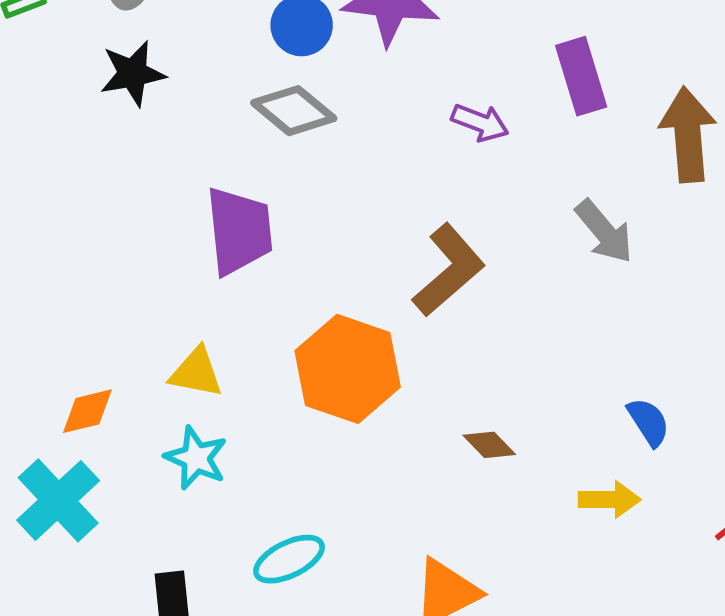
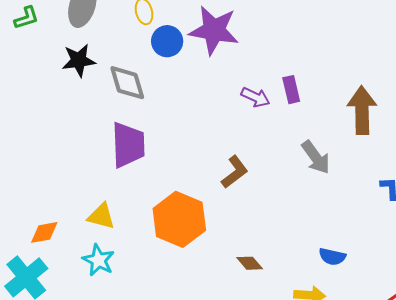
purple rectangle: (581, 76) -> (291, 90), moved, size x0.7
gray diamond: (294, 111) -> (127, 83), moved, turned 30
brown L-shape: (449, 270) -> (235, 172), size x0.7
blue semicircle: (648, 422) -> (332, 257), turned 132

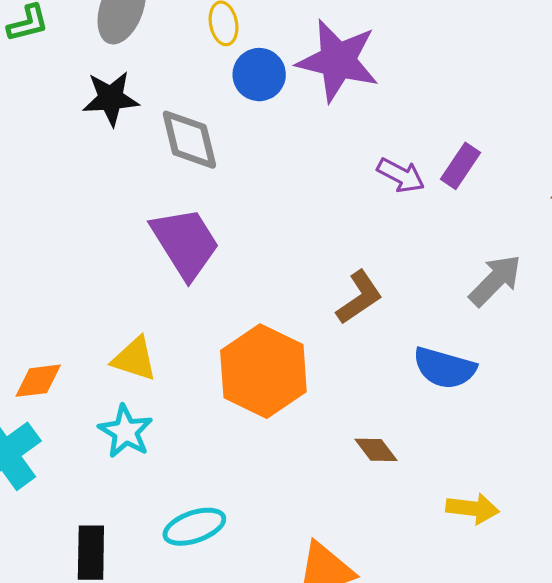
purple rectangle: (291, 90) -> (461, 166), turned 44
purple trapezoid: (128, 145) -> (185, 243), turned -33
gray arrow: (316, 157) -> (495, 280), turned -102
blue semicircle: (332, 257) -> (444, 368), moved, size x1.4

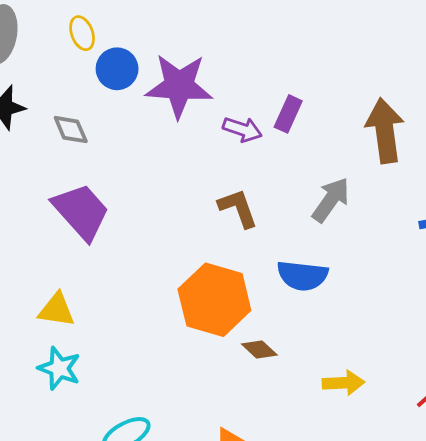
purple star: (338, 61) -> (179, 86), moved
gray diamond: (189, 140) -> (71, 130), size x0.7
brown L-shape: (359, 297) -> (238, 208), moved, turned -66
orange hexagon: (263, 371) -> (214, 300), moved

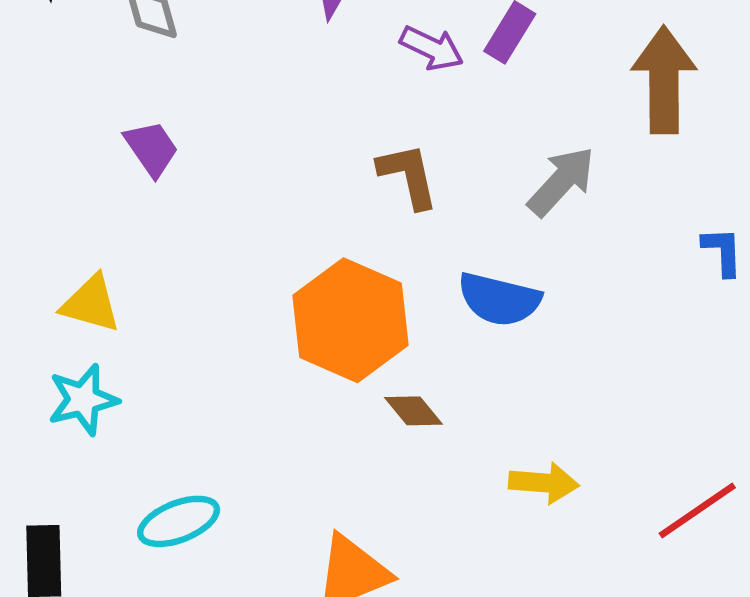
purple trapezoid: (81, 212) -> (152, 148), size x0.6
cyan star: (59, 368) -> (83, 400), turned 30

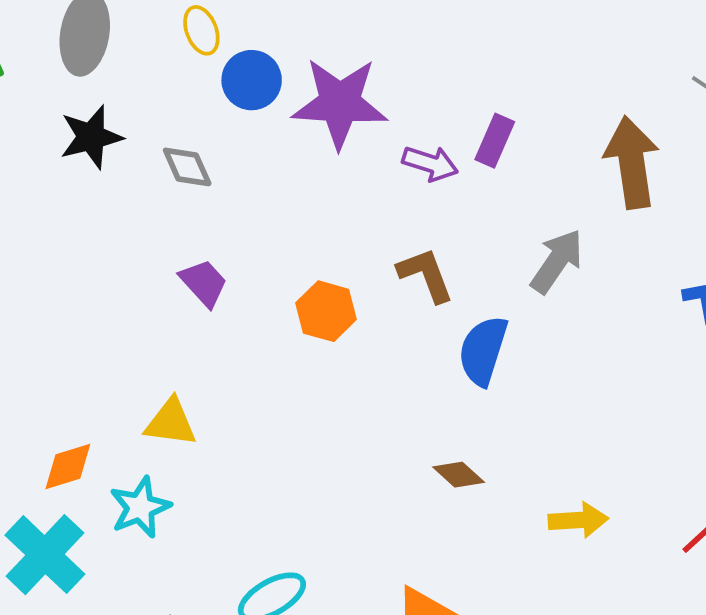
blue semicircle: (499, 299) -> (483, 351), moved, turned 102
orange hexagon: (351, 320) -> (326, 311), moved, size x0.6
cyan star: (83, 400) -> (140, 507), moved

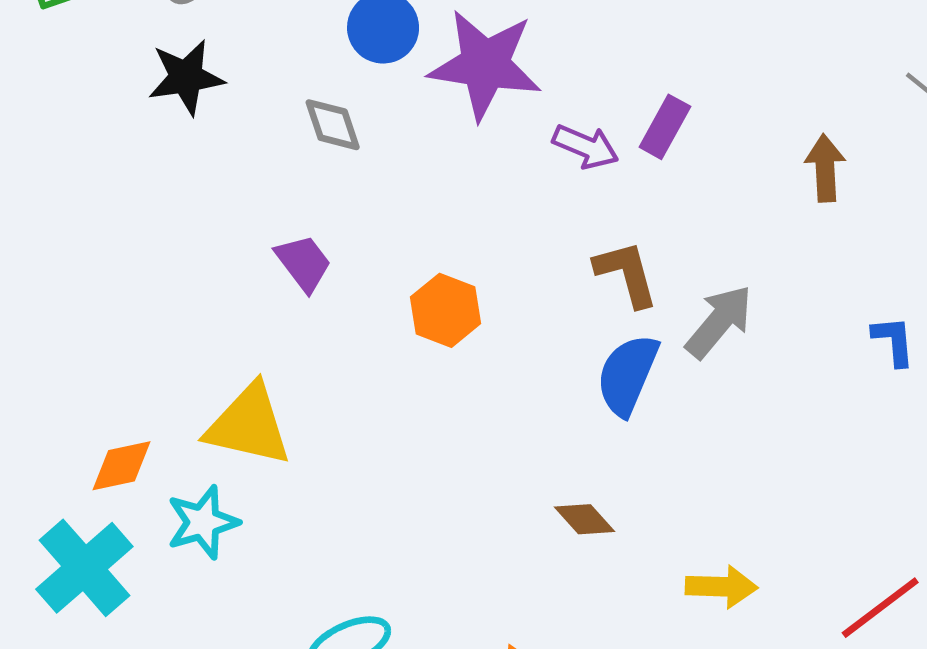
brown arrow: (632, 162) -> (825, 168), size x0.6
gray diamond: (187, 167) -> (333, 125), moved
gray arrow: (557, 261) -> (719, 322), moved
brown L-shape: (426, 275) -> (626, 274), moved
yellow triangle: (171, 422) -> (249, 425), size x1.4

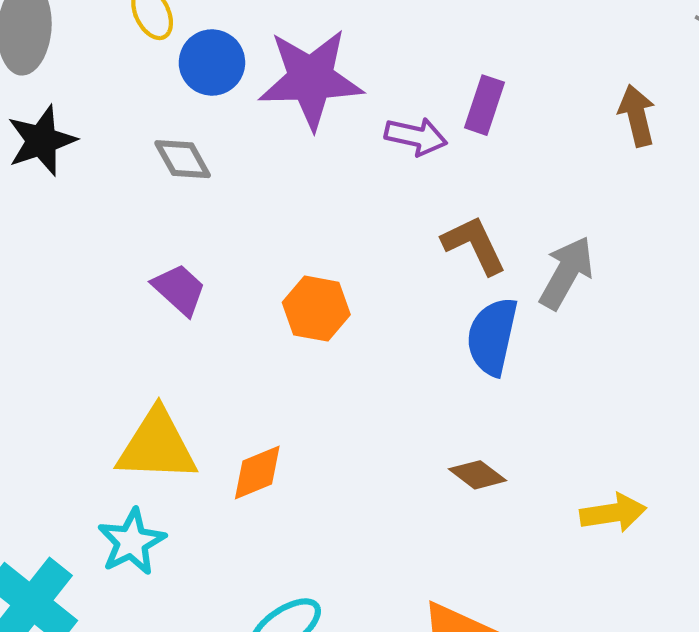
orange diamond: (122, 466) -> (257, 473), moved

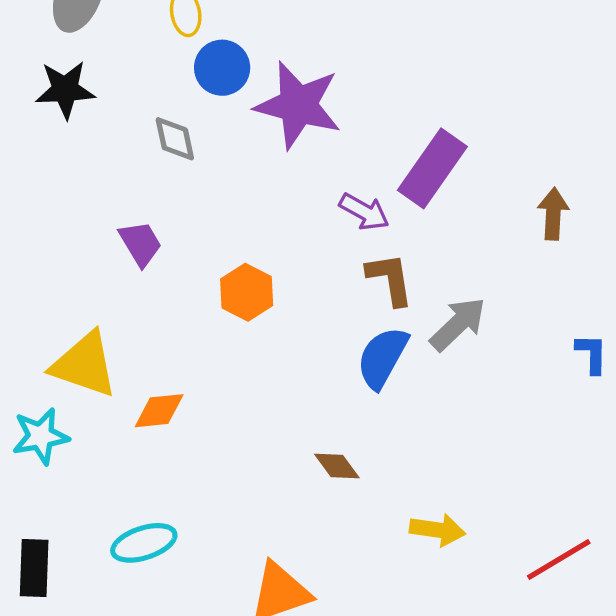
purple rectangle: (484, 105) -> (432, 168), size x1.6
purple arrow: (416, 136) -> (364, 212), moved

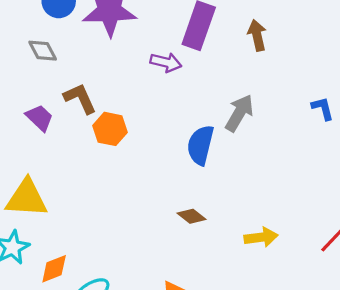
brown arrow: (553, 214) -> (257, 35), moved
brown L-shape: (390, 279) -> (80, 98), moved
orange diamond: (159, 411) -> (54, 269), moved

